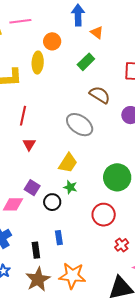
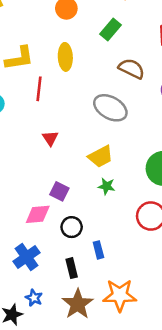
yellow ellipse: (38, 63) -> (65, 57), moved
red line: (23, 116) -> (39, 89), moved
yellow trapezoid: (68, 163) -> (101, 157), turned 35
black circle: (52, 202) -> (72, 227), moved

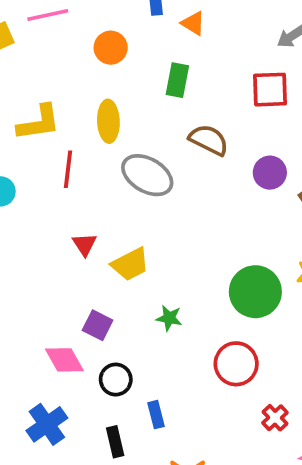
green rectangle: (111, 29) -> (177, 80), turned -30
gray ellipse: (110, 108) -> (147, 175), moved
yellow trapezoid: (101, 157) -> (130, 264), moved
pink diamond: (38, 214) -> (64, 360), turned 65

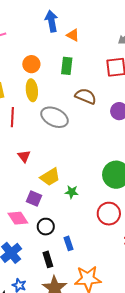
orange circle: (111, 48) -> (31, 64), moved
yellow trapezoid: (130, 264) -> (50, 177), moved

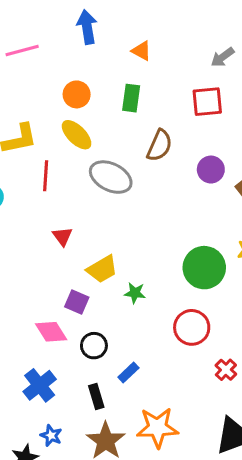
blue arrow: (51, 21) -> (87, 27), moved
yellow ellipse: (32, 90) -> (77, 135), turned -40
brown semicircle: (86, 96) -> (159, 146), turned 90
blue rectangle: (68, 243) -> (128, 372), turned 64

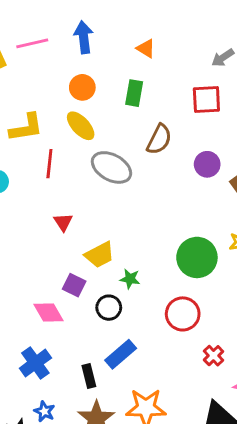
blue arrow: (87, 27) -> (84, 37), moved
black circle: (94, 346) -> (109, 308), moved
blue rectangle: (128, 372) -> (121, 354), size x1.5

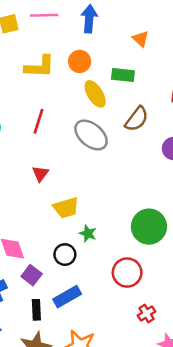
green rectangle: (134, 93) -> (123, 75), turned 75
yellow ellipse: (81, 126) -> (95, 94), moved
yellow L-shape: (26, 128) -> (40, 67), moved
purple square: (74, 285) -> (32, 275), moved

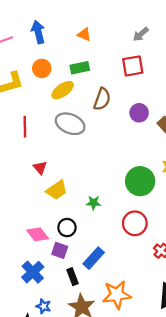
yellow ellipse: (95, 94) -> (63, 90), turned -75
yellow trapezoid: (66, 208) -> (57, 190), moved
black circle: (65, 255) -> (67, 228), moved

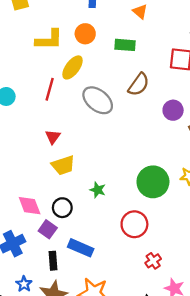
yellow ellipse: (63, 90) -> (72, 67), moved, turned -35
blue rectangle: (94, 258) -> (81, 248), turned 55
blue star: (44, 306) -> (24, 284), moved

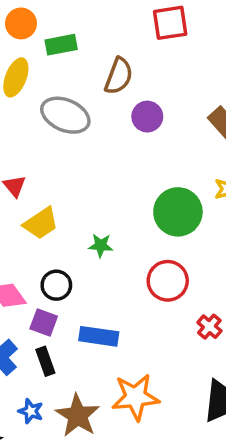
green rectangle: (125, 45) -> (61, 45), moved
purple circle: (173, 110) -> (147, 117), moved
black rectangle: (53, 261) -> (45, 361), moved

